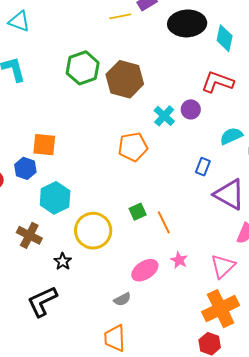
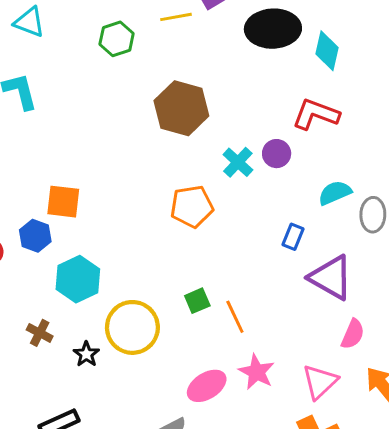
green hexagon: (83, 68) -> (117, 39), moved, size x0.7
brown cross: (29, 235) -> (40, 333), size x0.7
pink star: (179, 260) -> (257, 372), size x1.4
black star: (63, 261) -> (86, 354), moved

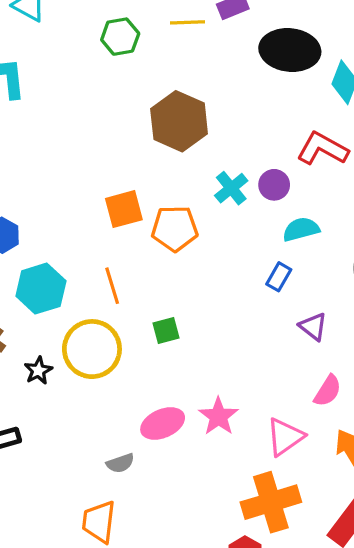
cyan semicircle: (335, 193) -> (301, 229), moved
orange square: (63, 202) -> (124, 209), moved, turned -30
purple triangle: (331, 278) -> (313, 327), size x0.6
orange line: (235, 317) -> (112, 286), moved

